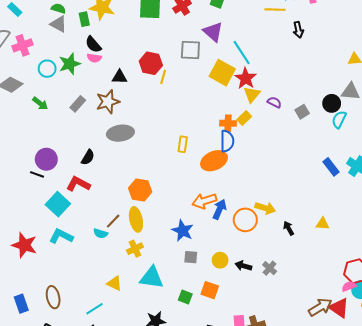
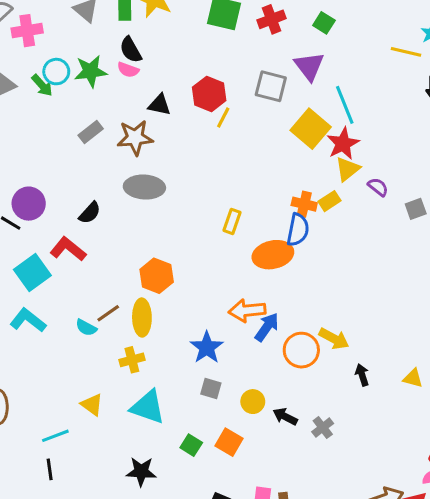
green arrow: (40, 103) -> (42, 85), moved

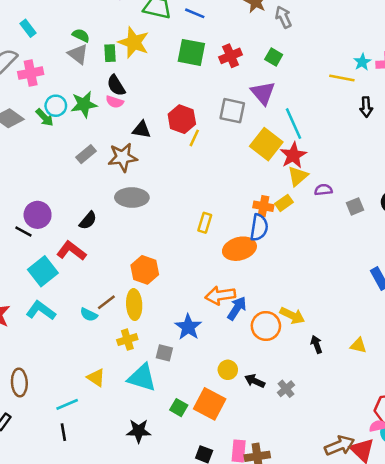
purple semicircle: (378, 187) -> (323, 190), turned -42
gray square: (211, 388) -> (164, 353), moved
orange square: (229, 442) -> (210, 404), size x1.4

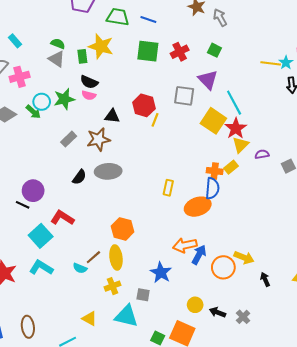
cyan star: (362, 62) -> (286, 63), moved
black semicircle: (116, 85) -> (89, 82), turned -30
black semicircle: (88, 220) -> (79, 177), moved

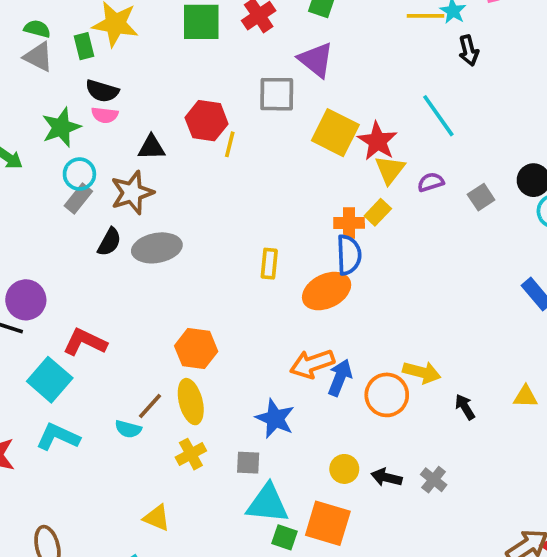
cyan circle: (42, 102) -> (79, 174), moved
cyan line: (234, 103) -> (438, 116), moved
black semicircle: (79, 177) -> (109, 242), moved
cyan triangle: (126, 316) -> (268, 504), moved

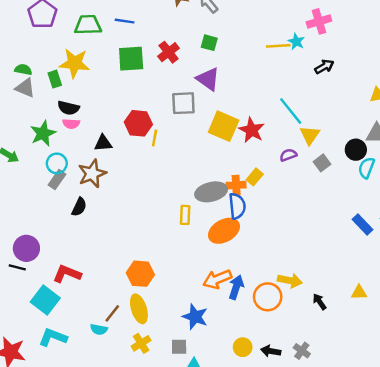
black arrow: (469, 50) -> (324, 67), moved, turned -102
yellow triangle: (390, 170) -> (310, 135), moved
gray ellipse: (157, 248) -> (211, 192), moved

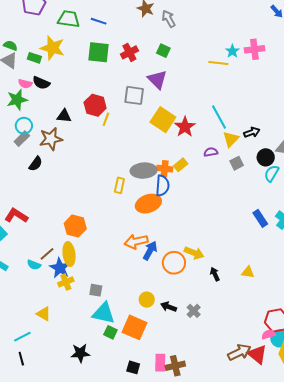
cyan star: (296, 42) -> (232, 51), moved
black arrow: (324, 67) -> (252, 132), moved
green rectangle: (55, 79) -> (34, 58), turned -64
pink semicircle: (71, 124) -> (25, 84), moved
blue star: (195, 317) -> (60, 268), moved

